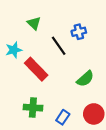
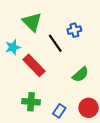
green triangle: (34, 23) -> (32, 22), size x1.5

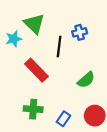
black line: (55, 43) -> (59, 46), turned 42
cyan star: (13, 47) -> (14, 39), moved

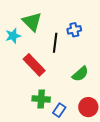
green cross: (33, 109) -> (41, 99), moved

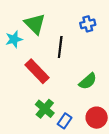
blue cross: (74, 30) -> (88, 24), moved
green cross: (41, 99) -> (45, 109), turned 36

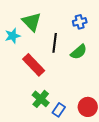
green semicircle: (88, 81) -> (79, 52), moved

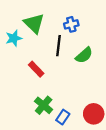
blue cross: (80, 22) -> (71, 24), moved
red rectangle: (34, 65) -> (36, 69), size x0.7

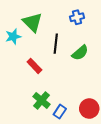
blue cross: (71, 24) -> (77, 17), moved

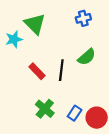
black line: (56, 44) -> (61, 70), moved
blue rectangle: (60, 112) -> (75, 113), moved

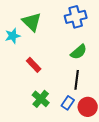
blue cross: (83, 18) -> (76, 17), size x1.5
black line: (61, 70) -> (77, 80), moved

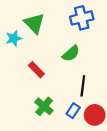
green semicircle: (79, 52) -> (71, 53), moved

